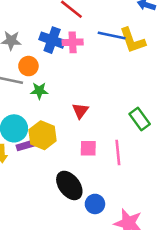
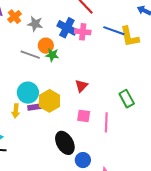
green star: (39, 91) -> (52, 55), moved

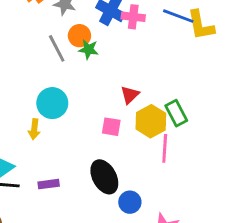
gray line: (30, 55) -> (57, 48), turned 42
green rectangle: (127, 99) -> (176, 113), moved
yellow hexagon: (49, 101) -> (151, 121), moved
purple rectangle: (35, 107) -> (49, 184), moved
pink square: (84, 116) -> (111, 127), moved

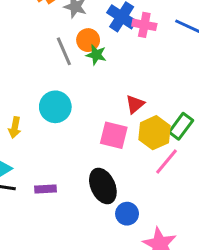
green rectangle: (176, 113) -> (181, 126), turned 60
pink square: (111, 127) -> (114, 135), size x1.4
yellow arrow: (34, 129) -> (15, 127), moved
pink line: (165, 148) -> (167, 161), turned 32

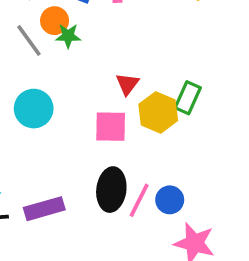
pink line: (167, 161) -> (139, 200), moved
black ellipse: (103, 186) -> (111, 190), turned 44
purple rectangle: (46, 189) -> (44, 209), size x1.5
blue circle: (127, 214) -> (170, 200), moved

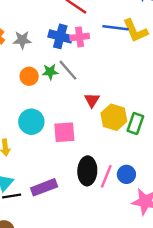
orange circle: (55, 21) -> (29, 76), moved
gray line: (29, 40) -> (68, 70), moved
green rectangle: (188, 98) -> (135, 124), moved
pink square: (111, 127) -> (64, 132), moved

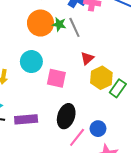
orange circle: (29, 76) -> (40, 23), size x1.6
pink line: (106, 176) -> (77, 137), moved

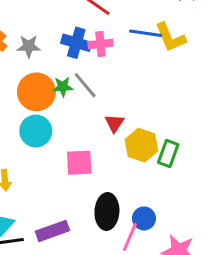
cyan circle: (31, 62) -> (36, 131), moved
blue circle: (98, 129) -> (144, 218), moved

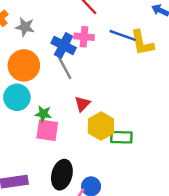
blue cross: (76, 43) -> (64, 45), moved
green star: (63, 87) -> (43, 114), moved
green rectangle: (168, 153) -> (121, 137), turned 60

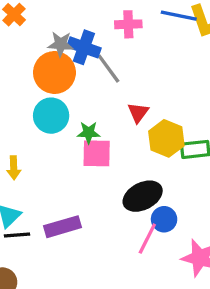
gray star: (25, 27) -> (61, 44), moved
blue cross: (64, 45) -> (84, 47), moved
black ellipse: (62, 175) -> (143, 196), moved, turned 56

